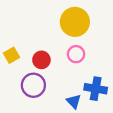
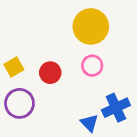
purple circle: (33, 85) -> (19, 103), moved
blue cross: (96, 89) -> (116, 108), turned -35

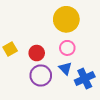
purple circle: (19, 103) -> (41, 75), moved
blue triangle: (89, 123) -> (65, 68), moved

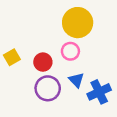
pink circle: (67, 48) -> (70, 51), moved

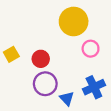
pink circle: (70, 51) -> (91, 49), moved
blue triangle: (76, 80) -> (67, 98), moved

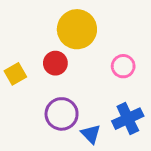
yellow circle: (74, 21) -> (77, 29), moved
red circle: (41, 59) -> (55, 63), moved

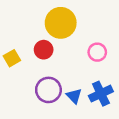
blue triangle: (91, 134) -> (74, 96), moved

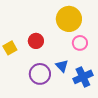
yellow circle: (61, 23) -> (69, 19), moved
blue triangle: (74, 96) -> (62, 66), moved

